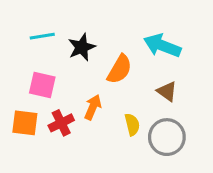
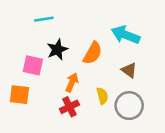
cyan line: (42, 36) -> (44, 19), moved
black star: (82, 47) -> (57, 50), moved
red cross: (61, 123) -> (69, 107), moved

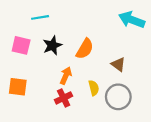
cyan arrow: (125, 35) -> (132, 20), moved
pink square: (33, 65) -> (21, 45), moved

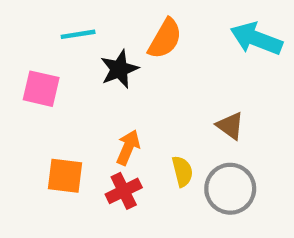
black star: (52, 45) -> (119, 69), moved
orange semicircle: (85, 49) -> (165, 39), moved
orange square: (18, 87) -> (65, 176), moved

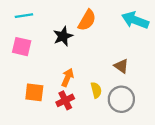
cyan line: (78, 34) -> (24, 16), moved

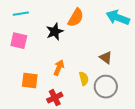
red cross: (65, 100) -> (55, 98), moved

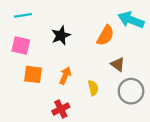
orange semicircle: (76, 18) -> (105, 35), moved
orange square: (30, 81) -> (33, 74), moved
gray circle: (106, 87) -> (131, 91), moved

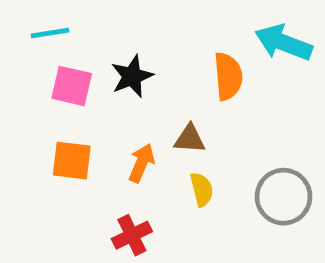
orange semicircle: (105, 35) -> (228, 76), turned -35
pink square: (21, 45) -> (72, 86), moved
brown triangle: (118, 64) -> (190, 139), moved, turned -32

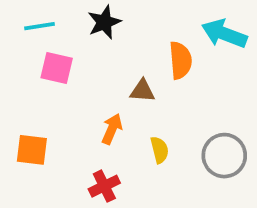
black star: (132, 76) -> (104, 22), moved
brown triangle: (190, 139) -> (142, 91), moved
orange square: (72, 161) -> (32, 150), moved

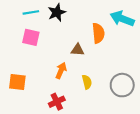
cyan line: (39, 26) -> (31, 12), moved

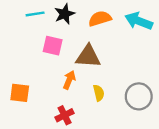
orange semicircle: (98, 33) -> (100, 19), moved, turned -102
pink square: (31, 37) -> (53, 46), moved
brown triangle: (78, 50) -> (88, 56), size x1.6

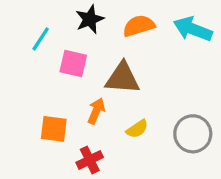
cyan line: (35, 14) -> (41, 39), moved, turned -48
orange square: (20, 93) -> (54, 129), moved
yellow semicircle: (99, 93) -> (137, 129), turned 70

